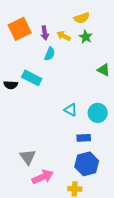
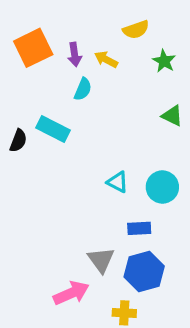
green star: (86, 37) -> (164, 61), moved
black semicircle: (11, 85) -> (18, 141), turned -72
gray triangle: (28, 157) -> (101, 260), moved

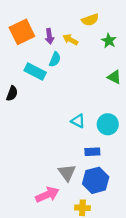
cyan rectangle: (53, 129) -> (35, 71), moved

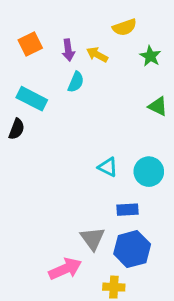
orange square: (22, 32) -> (30, 44), size x0.7
cyan rectangle: (35, 71) -> (32, 99), moved

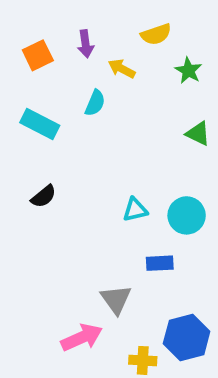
purple arrow: (68, 50) -> (85, 44), moved
black semicircle: (17, 129) -> (44, 196), moved, turned 30
cyan triangle: (108, 167) -> (135, 210), turned -40
blue hexagon: (132, 249) -> (187, 338), moved

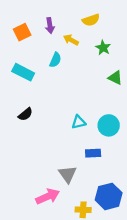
green star: (188, 71) -> (103, 48), moved

